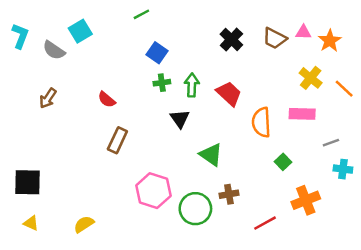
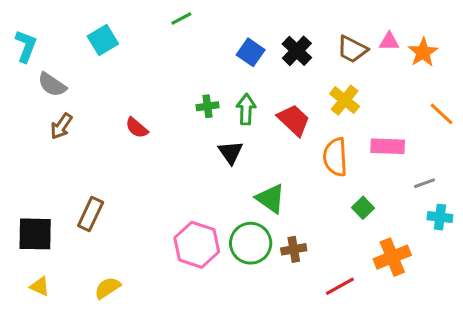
gray semicircle: (54, 50) -> (52, 85), moved
blue square: (157, 53) -> (251, 52), moved
yellow cross: (311, 78) -> (345, 100), moved
brown rectangle: (117, 140) -> (91, 214), moved
green circle: (195, 209) -> (251, 243), moved

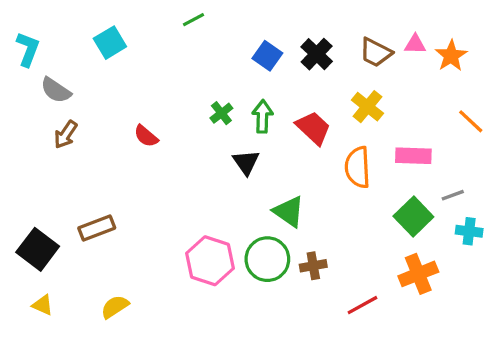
green cross: (208, 106) -> (221, 113), turned -30
green square: (363, 208) -> (413, 216), moved, size x1.6
brown rectangle: (91, 214) -> (97, 228), turned 44
black square: (35, 234) -> (38, 249), turned 36

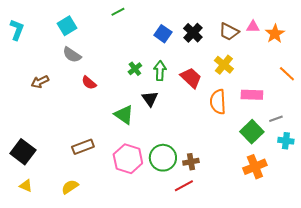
gray semicircle: (56, 90) -> (72, 55), moved
brown arrow: (66, 134) -> (40, 82), turned 30
green triangle: (289, 212) -> (124, 115), moved
brown rectangle: (97, 228) -> (83, 147), moved
red line: (363, 305) -> (184, 186), moved

